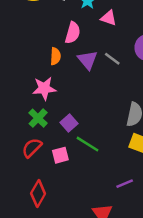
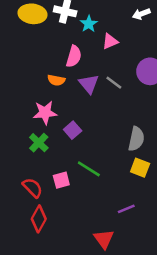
pink triangle: (109, 18) -> (110, 41), turned -42
orange semicircle: (55, 56) -> (56, 80), turned 98
purple square: (69, 123) -> (73, 130), moved
red semicircle: (32, 148) -> (33, 188), moved, turned 90

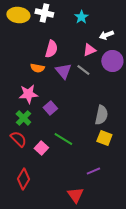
white arrow: (141, 14) -> (106, 35), moved
cyan star: (89, 24) -> (81, 17), moved
pink triangle: (110, 41) -> (89, 50), moved
pink square: (61, 180) -> (41, 148), turned -32
red semicircle: (33, 188) -> (18, 139), moved

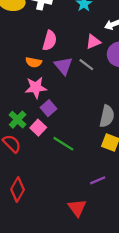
pink star: (28, 94) -> (36, 88), moved
pink square: (41, 148) -> (38, 128), moved

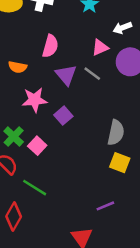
orange semicircle: (34, 62) -> (18, 67), moved
purple square: (48, 108) -> (63, 116), moved
green line: (63, 144) -> (35, 188), moved

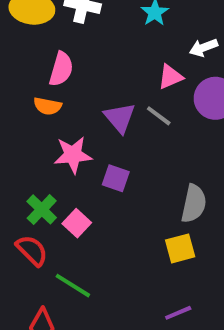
pink semicircle: (50, 46) -> (61, 69), moved
purple square: (63, 116) -> (116, 178), turned -30
yellow square: (120, 163) -> (180, 248), moved, turned -36

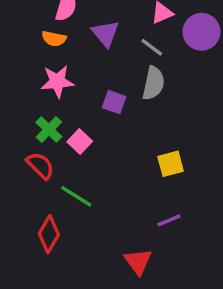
purple triangle: (120, 118) -> (105, 33), moved
pink star: (73, 155) -> (57, 81), moved
gray semicircle: (194, 204) -> (153, 83), moved

